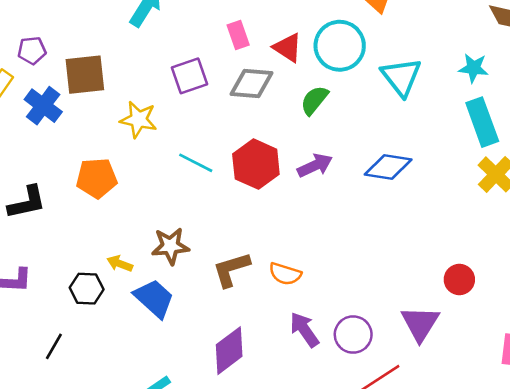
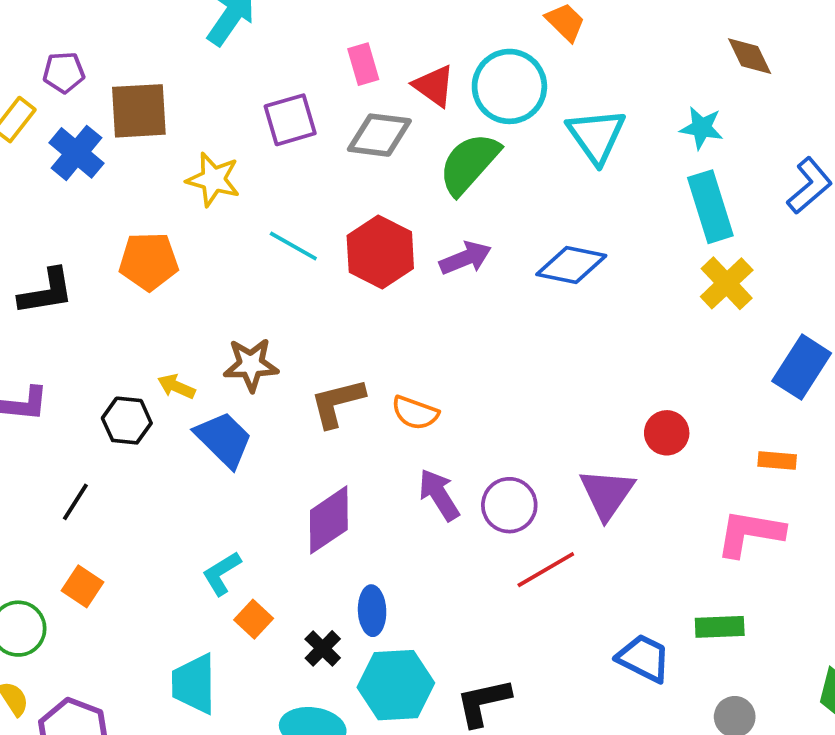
green semicircle: (314, 100) -> (469, 164), size x1.5

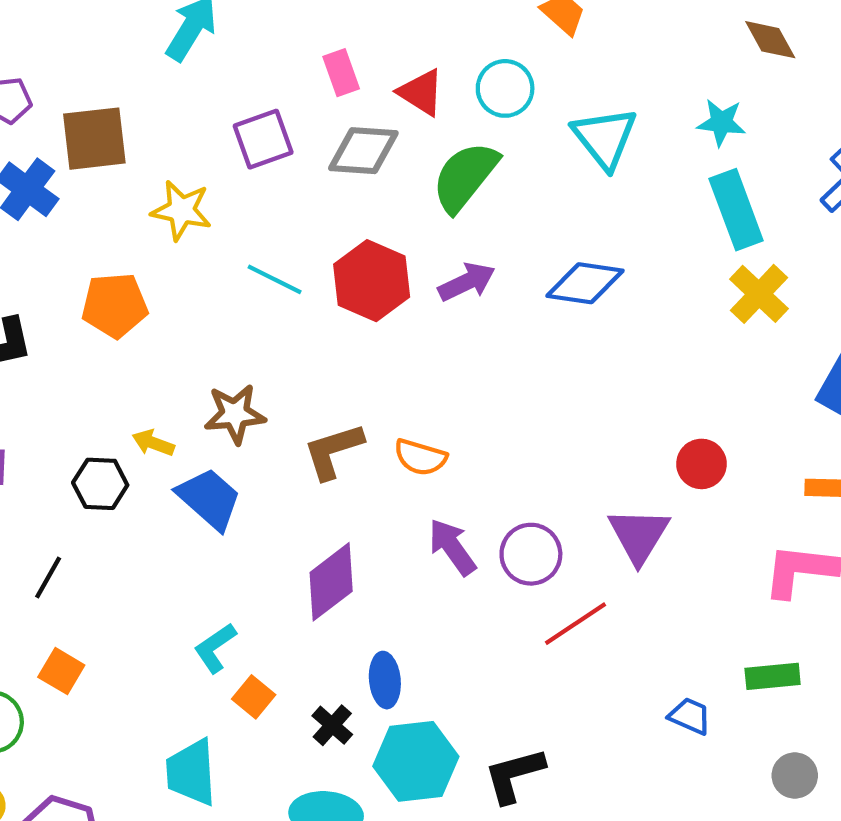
cyan circle: (509, 86) -> (505, 88), size x0.7
blue trapezoid: (644, 658) -> (690, 716), size x0.7

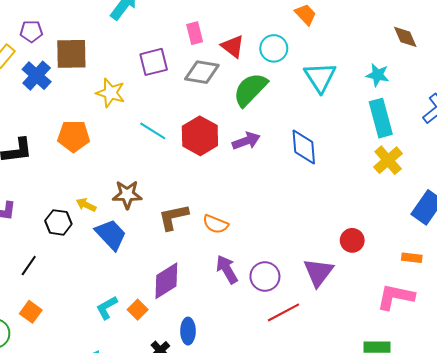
blue diamond: (585, 283) -> (304, 147), turned 72
orange square: (254, 697) -> (138, 310), moved

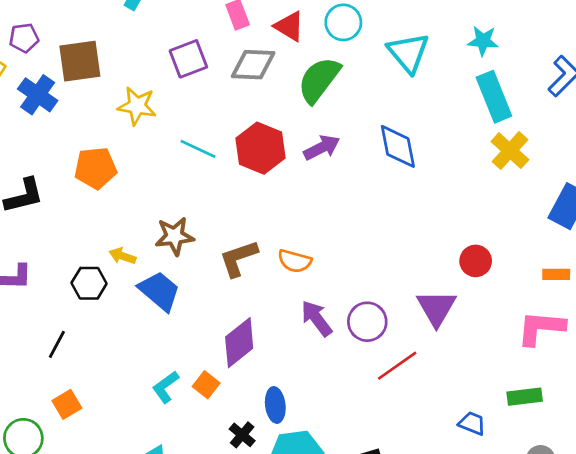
orange square: (31, 312) -> (67, 404), turned 30

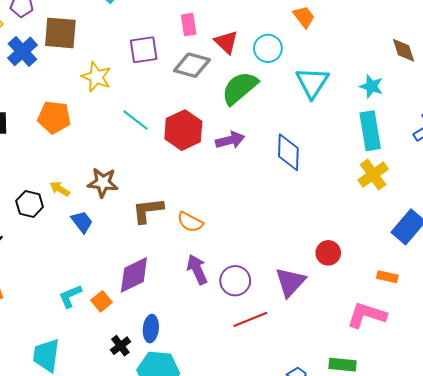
blue trapezoid: (159, 291) -> (82, 222), size x0.7

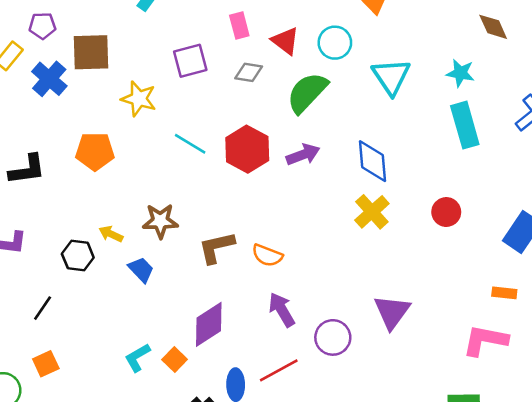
gray diamond: (192, 65) -> (249, 72), size x0.7
yellow cross: (373, 175) -> (372, 212), moved
red circle: (328, 253) -> (446, 212), moved
purple circle: (235, 281) -> (333, 337), moved
red line: (250, 319) -> (279, 370), moved

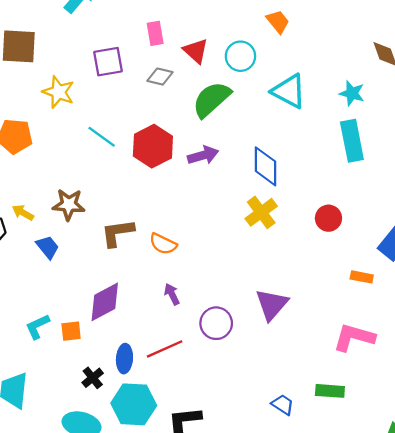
cyan triangle: (391, 77) -> (289, 91), turned -33
orange rectangle: (504, 293) -> (362, 277), moved
purple arrow: (282, 310) -> (172, 294), size x0.7
orange square: (175, 359) -> (71, 331), turned 35

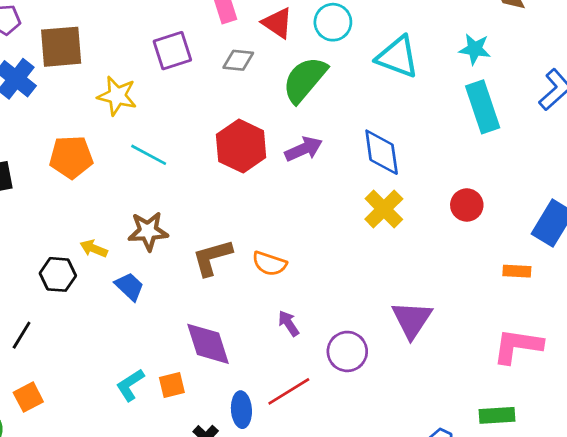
cyan line: (102, 137) -> (149, 155), moved
purple diamond: (105, 302) -> (208, 344), turned -72

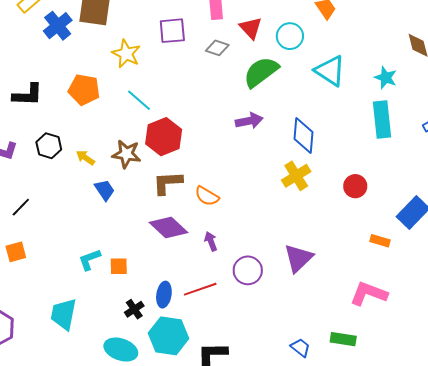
red hexagon: (241, 146) -> (164, 137), moved
black hexagon: (58, 274) -> (49, 146), moved
purple diamond: (208, 344) -> (168, 227), moved, turned -42

